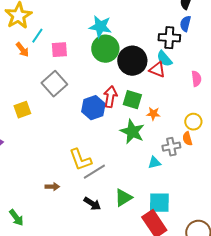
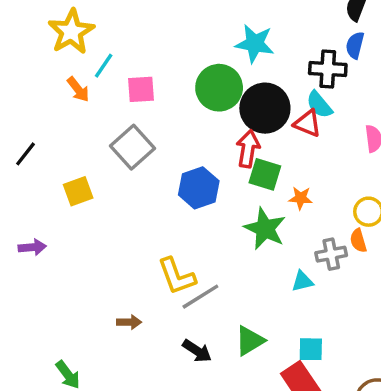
cyan star: (100, 27) -> (255, 44), moved
red arrow: (110, 97) -> (248, 149), moved
cyan square: (159, 203) -> (311, 349), size x0.7

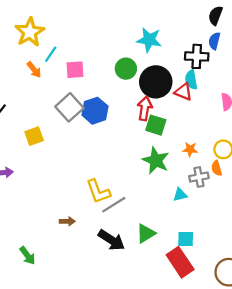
green circle: (219, 88) -> (126, 69), size x0.7
cyan semicircle: (319, 105) -> (191, 80), turned 30
blue hexagon: (199, 188) -> (95, 111), moved
orange star: (301, 198) -> (190, 149), moved
black arrow: (197, 351) -> (112, 240), size x1.4

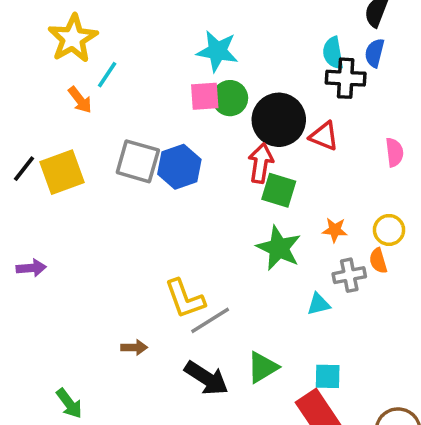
cyan star: (149, 40) -> (217, 51), moved
pink square: (75, 70) -> (205, 96), moved
cyan semicircle: (191, 80) -> (333, 53), moved
gray square: (69, 107) -> (138, 161), turned -32
yellow square: (34, 136) -> (62, 172), moved, size x1.4

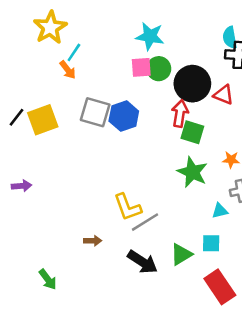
orange arrow: (80, 100) -> (68, 70), moved
cyan square: (328, 376) -> (211, 243), moved

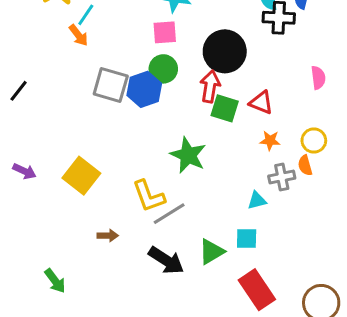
green circle: (159, 69) -> (163, 69), moved
red triangle: (224, 95) -> (261, 103), moved
yellow square: (43, 120) -> (81, 176), moved, turned -32
green star: (192, 172) -> (188, 155), moved
purple arrow: (22, 186) -> (24, 171), turned 30

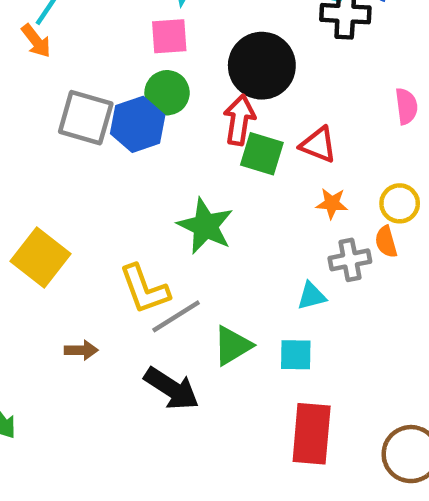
green triangle: (212, 252) -> (232, 346), moved
red rectangle: (257, 290) -> (312, 434), turned 39

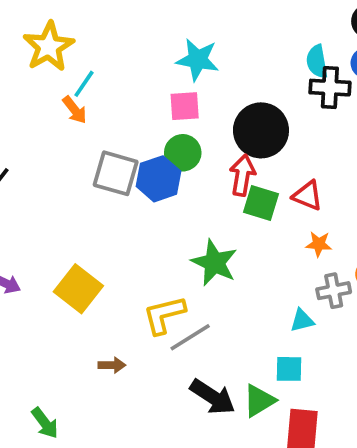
yellow L-shape: (144, 289) -> (164, 315), turned 96
green triangle: (232, 346) -> (259, 401), moved
black arrow: (172, 389) -> (213, 397), moved

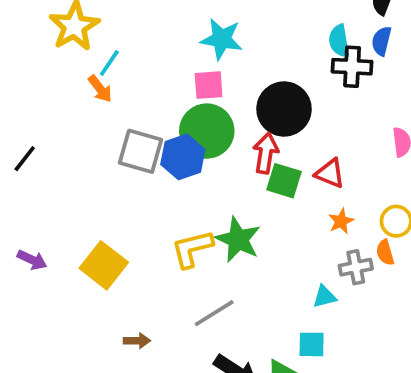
green circle: (183, 153) -> (207, 131), size x1.5
orange star: (319, 244) -> (341, 221), turned -30
yellow L-shape: (164, 315) -> (192, 249), moved

